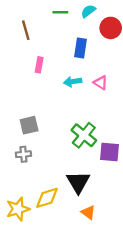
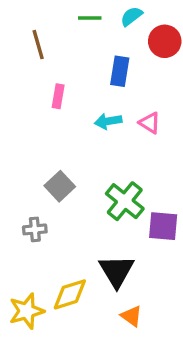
gray square: (29, 125) -> (60, 186), moved, turned -30

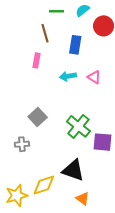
brown line: (38, 45) -> (45, 33), moved
black triangle: (116, 271) -> (73, 170), turned -40

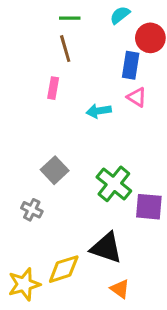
green line: (56, 11) -> (70, 18), moved
blue rectangle: (75, 45) -> (131, 65), moved
pink triangle: (94, 77) -> (137, 97), moved
gray cross: (22, 144) -> (32, 210), turned 32

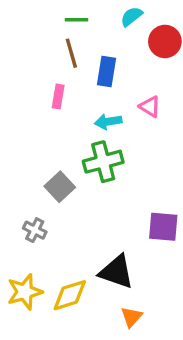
blue rectangle: (131, 65) -> (106, 72), moved
green cross: (114, 184) -> (103, 162), moved, turned 36
yellow star: (24, 284) -> (25, 292), moved
orange triangle: (120, 289) -> (132, 317), turned 35

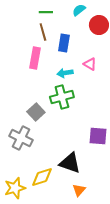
pink rectangle: (58, 97) -> (35, 58), size x1.5
gray cross: (35, 230) -> (21, 138), size x1.6
yellow star: (25, 292) -> (15, 188), moved

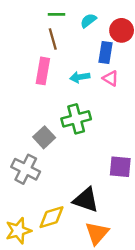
cyan semicircle: (79, 10) -> (88, 21), moved
blue rectangle: (64, 43) -> (106, 53), moved
cyan arrow: (65, 73) -> (80, 77), moved
orange triangle: (79, 190) -> (97, 233), size x1.5

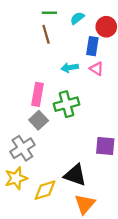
pink rectangle: (43, 71) -> (37, 94), moved
gray cross: (26, 169) -> (22, 148), turned 30
yellow star: (18, 231) -> (16, 178), moved

